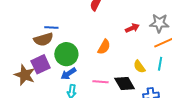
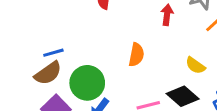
red arrow: (132, 28) -> (167, 15), turned -40

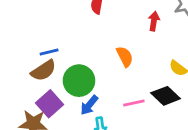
orange semicircle: (136, 55) -> (125, 57), turned -40

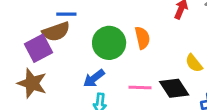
green circle: (79, 81) -> (109, 43), moved
purple square: (49, 104) -> (39, 48), moved

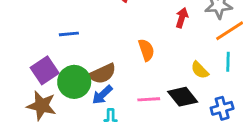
brown semicircle: (56, 32) -> (102, 74), moved
green circle: (109, 43) -> (74, 82), moved

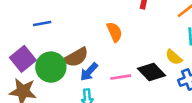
yellow semicircle: (200, 70) -> (174, 57), moved
blue arrow: (102, 95) -> (89, 72), moved

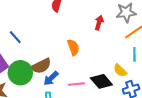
blue line: (42, 23) -> (15, 37), turned 56

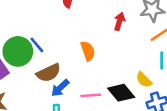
blue line: (15, 37) -> (37, 45), moved
green circle: (20, 73) -> (18, 51), moved

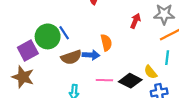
blue arrow: (60, 88) -> (91, 55), moved, turned -140
black diamond: (121, 93) -> (130, 81), turned -30

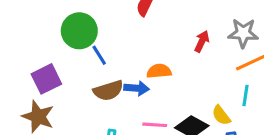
green circle: (48, 36) -> (79, 31), moved
orange semicircle: (106, 43) -> (159, 71), turned -84

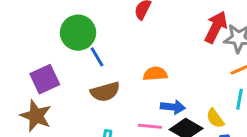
red arrow: (202, 41) -> (216, 27), moved, size x1.5
blue arrow: (137, 88) -> (173, 107), moved

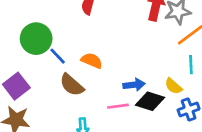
orange semicircle: (155, 74) -> (92, 61), moved, turned 40
brown semicircle: (105, 92) -> (72, 85), turned 70

